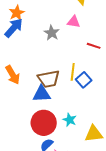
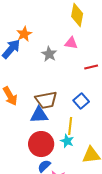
orange star: (17, 13) -> (24, 34), moved
red line: (94, 46) -> (91, 67), turned -32
yellow line: (73, 72) -> (70, 126), moved

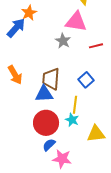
pink triangle: (71, 43) -> (76, 22), size x1.6
gray star: (49, 54) -> (63, 41), moved
brown trapezoid: (46, 100) -> (51, 79), turned 105

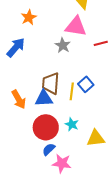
blue arrow: (16, 28) -> (16, 47), moved
red line: (96, 46) -> (101, 43), moved
orange arrow: (15, 75) -> (19, 99), moved
yellow line: (75, 105) -> (72, 91), moved

